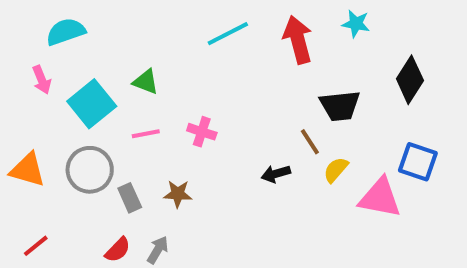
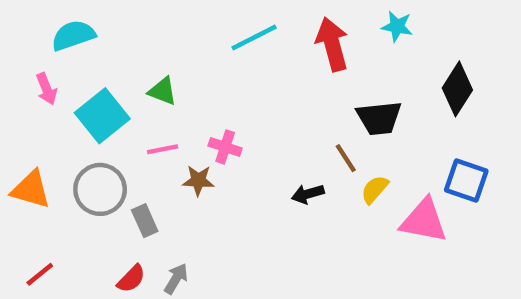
brown star: (178, 194) -> (198, 180), moved

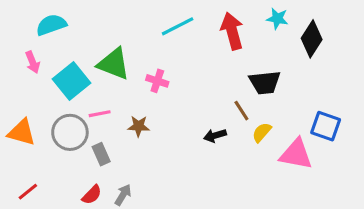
black diamond: (457, 89) -> (312, 39), moved
green triangle: (163, 91) -> (114, 64), size x1.6
pink cross: (225, 147) -> (157, 81), moved
pink line: (163, 149) -> (100, 114), moved

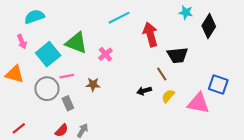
red arrow: (232, 31) -> (150, 34), moved
pink cross: (157, 81) -> (105, 54), turned 32
orange triangle: (22, 132) -> (15, 74), moved
yellow semicircle: (262, 132) -> (168, 96), moved

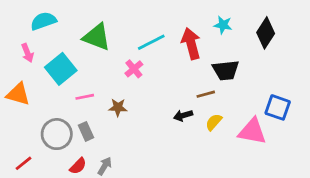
cyan star: (186, 12) -> (223, 25), moved
cyan line: (119, 18) -> (151, 42), moved
green triangle: (76, 43) -> (97, 37), moved
brown line: (162, 74) -> (206, 94), turned -72
gray circle: (47, 89) -> (57, 134), moved

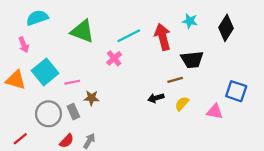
cyan square: (61, 69) -> (45, 72), moved
brown star: (118, 107) -> (91, 98), moved
pink triangle: (252, 131) -> (215, 112), size x0.7

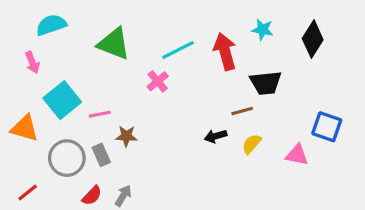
orange triangle: (16, 80) -> (25, 128), moved

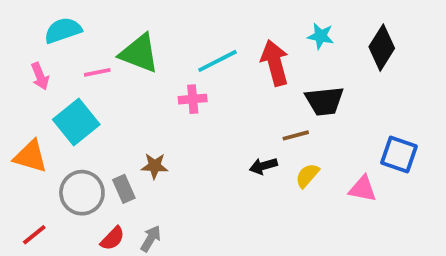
pink cross: (158, 81) -> (193, 99), turned 35
pink line: (100, 114) -> (97, 72), moved

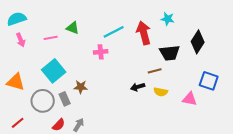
cyan semicircle: (63, 30) -> (17, 19), moved
black diamond: (382, 48) -> (198, 42), moved
green triangle: (139, 53) -> (73, 28), size x0.6
cyan square: (76, 122) -> (54, 71), moved
yellow semicircle: (307, 175) -> (161, 92), turned -120

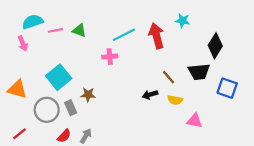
cyan semicircle: (17, 19) -> (33, 22), moved
pink line: (51, 38) -> (55, 30), moved
black trapezoid: (170, 53) -> (199, 72), moved
brown line: (155, 71) -> (168, 77), turned 64
pink triangle: (190, 99) -> (195, 121), moved

